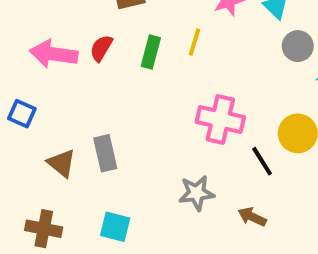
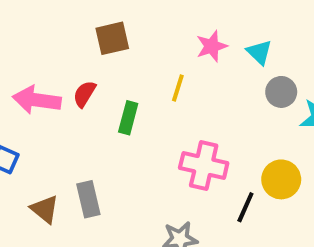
green rectangle: (151, 52) -> (128, 118), moved
black line: (262, 161) -> (245, 207), turned 56

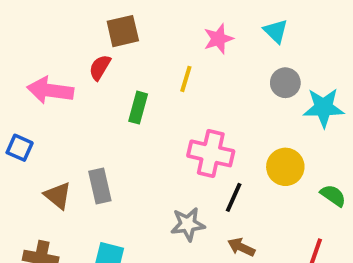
cyan triangle: (259, 52) -> (276, 31), moved
red semicircle: (84, 94) -> (100, 67), moved
black line: (245, 207) -> (234, 197), moved

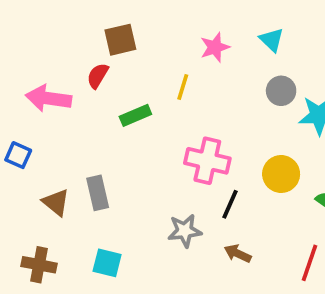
green rectangle: (138, 108) -> (135, 115), turned 52

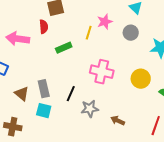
pink star: (215, 47) -> (105, 22), moved
red semicircle: (98, 76) -> (44, 27), turned 144
gray circle: (281, 91) -> (131, 33), moved
black line: (230, 204) -> (71, 94), moved
cyan square: (107, 263) -> (44, 111), moved

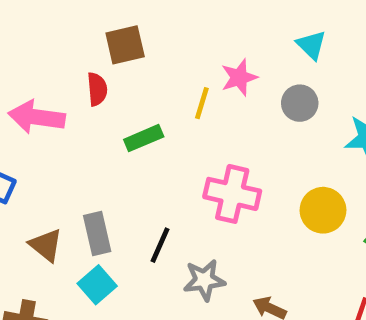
cyan square: (44, 111) -> (97, 285), turned 35

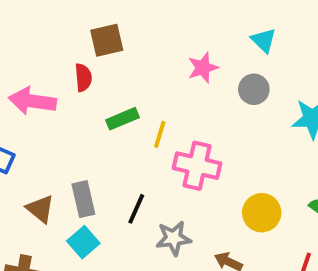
yellow line: (202, 103) -> (160, 134), moved
yellow circle: (323, 210) -> (262, 213), moved

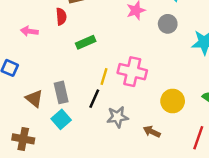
pink arrow: (32, 101) -> (29, 31), size x0.6
yellow line: (160, 134) -> (104, 77), moved

